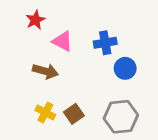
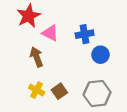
red star: (35, 20) -> (29, 16), size x1.5
brown arrow: (45, 71) -> (37, 57), turned -126

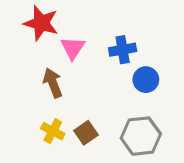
red star: (29, 16) -> (41, 23), turned -30
pink triangle: (50, 33) -> (73, 48), turned 36

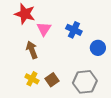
blue cross: (123, 50) -> (74, 30), turned 35
blue circle: (146, 80) -> (98, 48), moved

